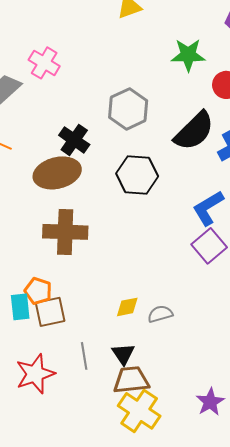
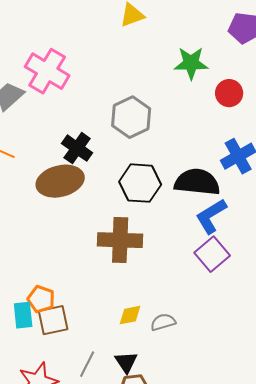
pink cross: (44, 63) -> (47, 71), size x1.4
black semicircle: (194, 131) -> (197, 182), moved, turned -129
brown cross: (65, 232) -> (120, 240), moved
gray line: (84, 356) -> (87, 364), turned 36

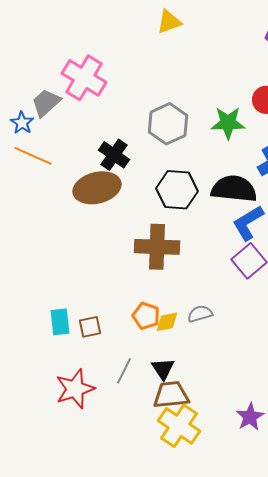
green star: (191, 63) -> (228, 123), moved
orange pentagon: (41, 299) -> (146, 316), moved
brown square: (53, 320) -> (90, 327), size x0.7
gray semicircle: (163, 322) -> (200, 314), moved

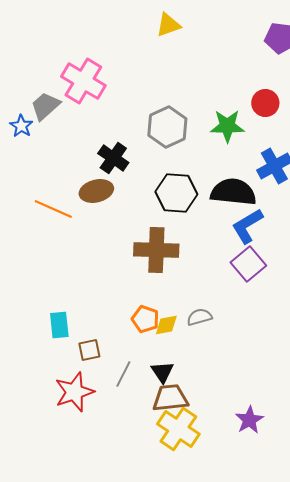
orange line: (33, 156) -> (53, 209), moved
brown ellipse: (97, 188) -> (96, 191), size x0.7
brown square: (90, 327) -> (89, 350), moved

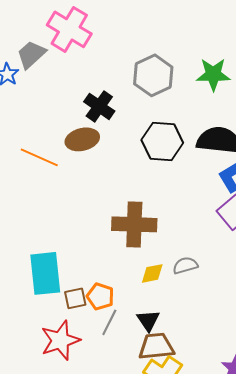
brown cross: (156, 250) -> (134, 224), moved
orange pentagon: (145, 319) -> (100, 296), moved
cyan rectangle: (59, 325) -> (45, 273), size x1.6

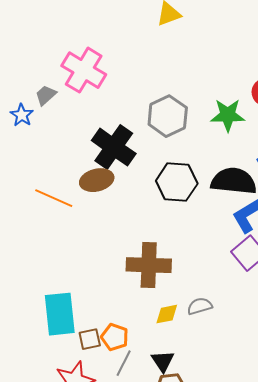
gray trapezoid: (31, 54) -> (46, 95), size x0.7
black cross: (99, 106) -> (114, 147), size x1.4

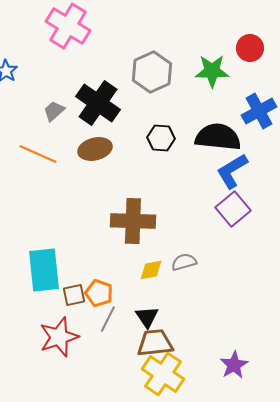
gray trapezoid: (46, 95) -> (54, 111), moved
brown ellipse: (97, 180) -> (95, 149), moved
black hexagon: (177, 182) -> (161, 138), size x0.7

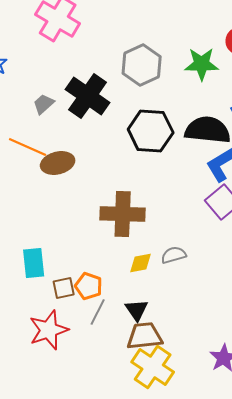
black hexagon: (161, 138) -> (151, 131), size x1.6
brown ellipse: (95, 149) -> (58, 163), moved
cyan rectangle: (44, 270) -> (34, 263), size x0.7

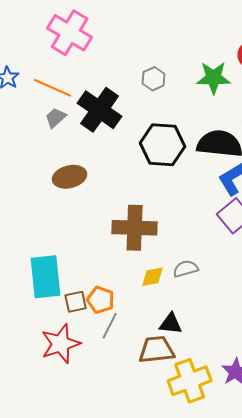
gray hexagon: (142, 65) -> (154, 79), size x0.6
orange line: (28, 147) -> (53, 88), moved
cyan rectangle: (34, 263) -> (46, 277), size x1.4
black triangle: (137, 310) -> (171, 324), moved, turned -50
yellow cross: (153, 367) -> (190, 381), moved, turned 36

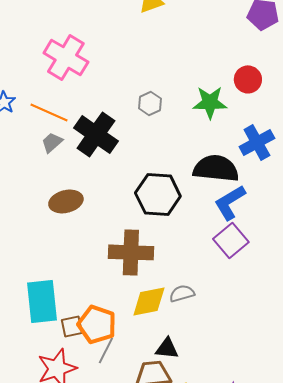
black hexagon: (163, 145) -> (158, 194), moved
yellow diamond: (153, 277) -> (149, 301), size x1.5
orange pentagon: (101, 300) -> (97, 324), size x1.4

